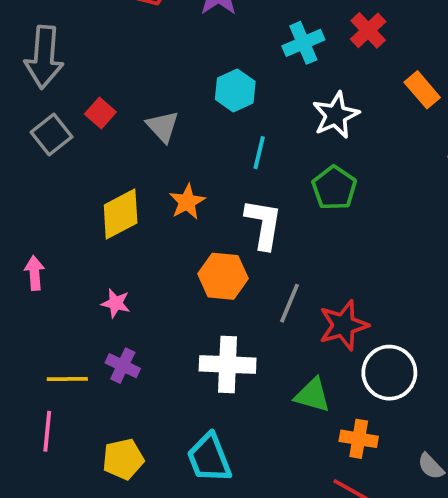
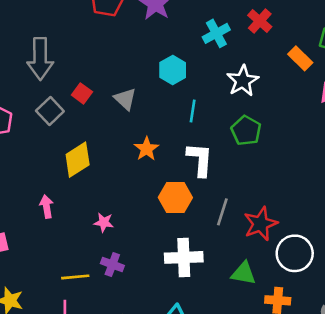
yellow diamond: (121, 214) -> (78, 160), moved

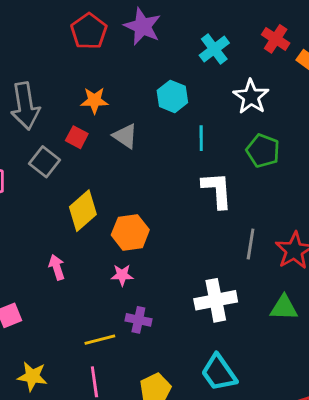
red cross: (260, 21) -> (276, 39), moved
orange star: (146, 149) -> (94, 100), moved, turned -30
orange hexagon: (175, 197) -> (130, 232), moved

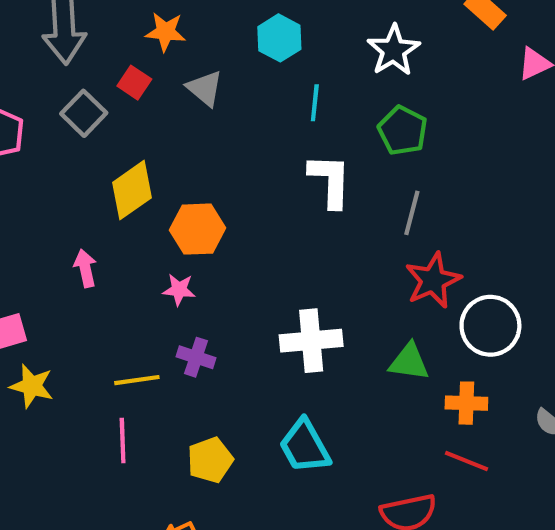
gray line: (251, 244) -> (412, 213), moved
yellow star: (32, 376) -> (32, 386), moved

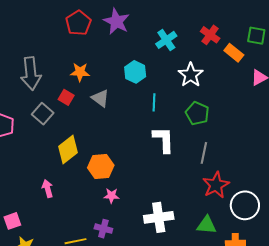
pink star: (179, 290) -> (111, 196), moved

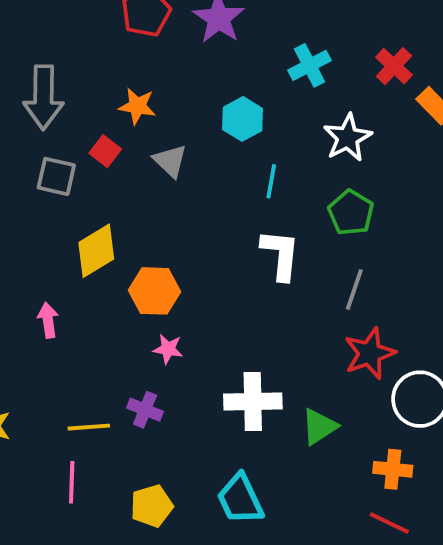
gray square: (43, 114) -> (56, 176), turned -35
green triangle: (207, 225) -> (319, 427), moved, turned -45

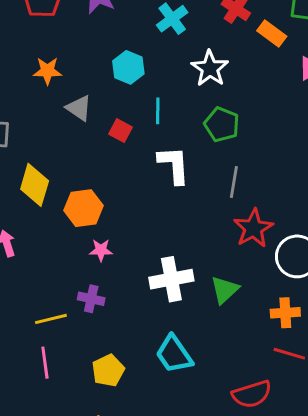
red square: (105, 151) -> (120, 131), moved
yellow diamond: (96, 251) -> (35, 185), turned -33

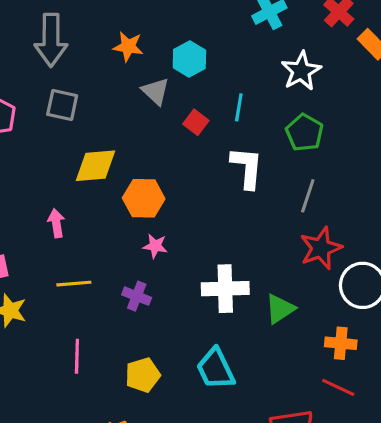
cyan hexagon: (128, 67) -> (189, 59), moved
yellow diamond: (35, 185) -> (95, 166), turned 60
yellow line: (51, 319) -> (74, 284), moved

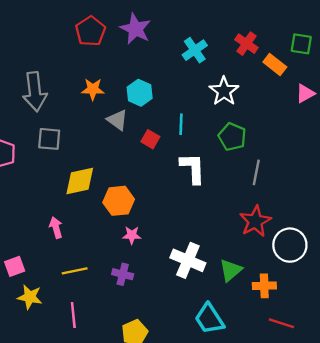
gray line: (308, 196) -> (256, 172), moved
white cross: (225, 289) -> (188, 260), turned 32
orange cross: (341, 343) -> (264, 286), moved
pink line: (77, 356) -> (73, 315), moved
cyan trapezoid: (216, 369) -> (209, 319), moved

